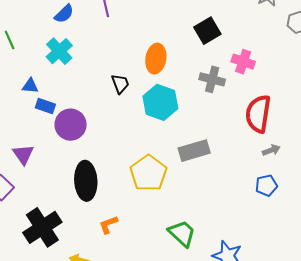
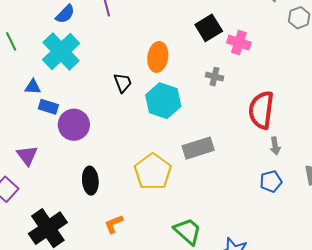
cyan cross: (59, 51) -> (61, 51), size x1.4
pink cross: (243, 62) -> (239, 43), moved
gray cross: (212, 79) -> (215, 77), size x0.7
gray arrow: (271, 150) -> (275, 146), turned 102
black ellipse: (86, 181) -> (90, 181), size x0.7

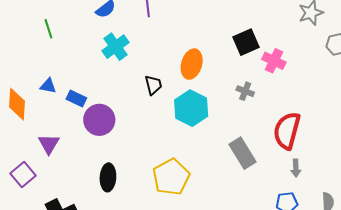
cyan cross: (61, 51) -> (116, 47), moved, size x0.7
blue triangle: (33, 87) -> (48, 86), moved
gray rectangle: (198, 148) -> (243, 153), moved, turned 68

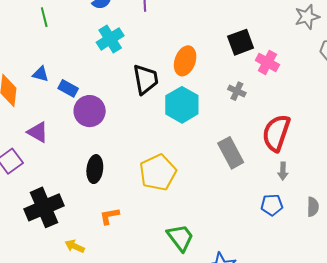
black trapezoid: (153, 85) -> (146, 79), size x1.5
purple triangle: (49, 144) -> (38, 132), turned -35

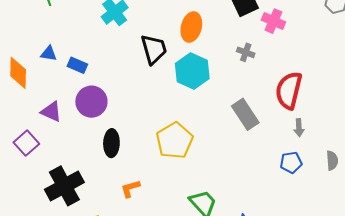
purple circle: (90, 111) -> (91, 102), moved

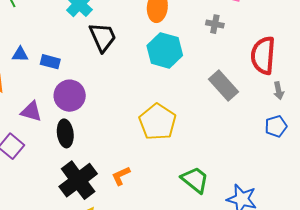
black trapezoid: (154, 49) -> (103, 37), moved
black ellipse: (111, 143) -> (65, 133), moved
black cross: (64, 186) -> (78, 180), moved

